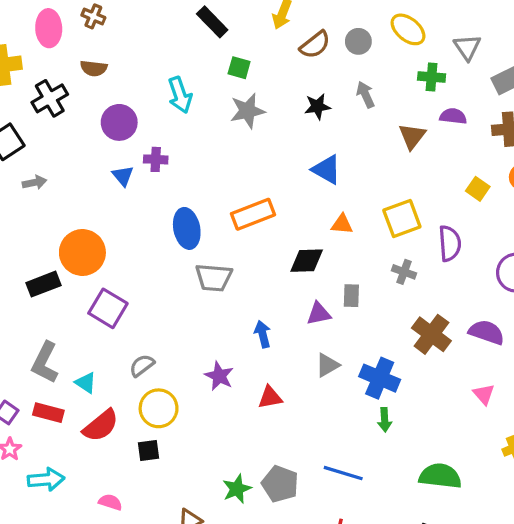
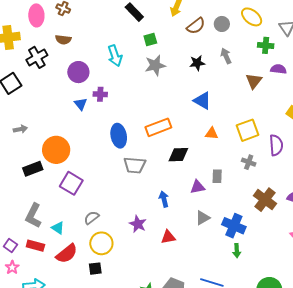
green square: (239, 68) -> (150, 40), turned -32
gray arrow: (35, 182) -> (20, 129), moved
black diamond: (307, 261) -> (178, 155), moved

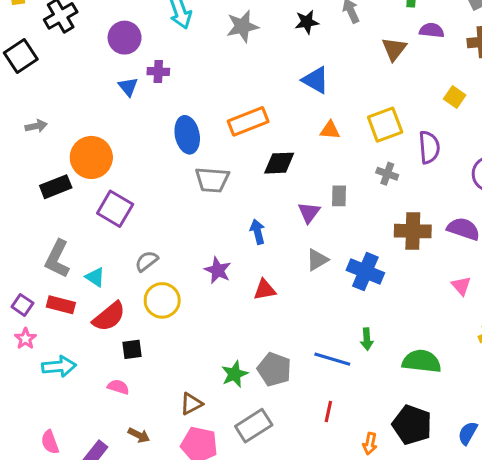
purple triangle: (197, 187) -> (309, 213), turned -42
brown cross: (265, 200) -> (413, 231), turned -35
green arrow: (237, 251) -> (367, 339), moved
black square: (95, 269) -> (132, 349), moved

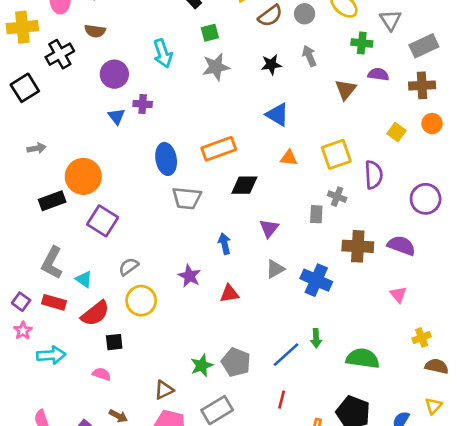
gray rectangle: (339, 196) -> (316, 214), moved
blue line: (332, 359) -> (286, 355), turned -60

